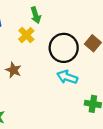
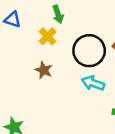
brown star: (13, 70) -> (44, 70), moved

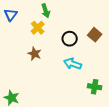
blue triangle: (13, 20) -> (11, 15), turned 48
black circle: (89, 51) -> (70, 39), size x0.6

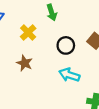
green arrow: (46, 11) -> (52, 12), moved

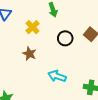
cyan arrow: (69, 75) -> (57, 76), moved

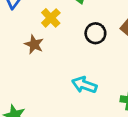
brown star: (29, 54) -> (34, 44), moved

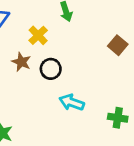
black circle: (95, 33) -> (51, 69), moved

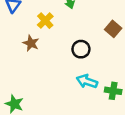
black circle: (51, 69) -> (81, 49), moved
cyan arrow: (72, 102) -> (87, 81), moved

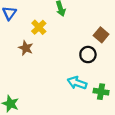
black circle: (81, 49) -> (88, 55), moved

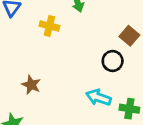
yellow cross: (39, 27) -> (49, 26), turned -32
brown star: (26, 48) -> (31, 85), moved

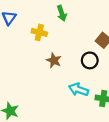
brown star: (31, 85) -> (54, 60), moved

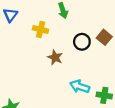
black circle: (90, 60) -> (82, 42), moved

